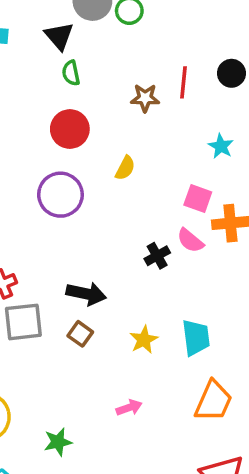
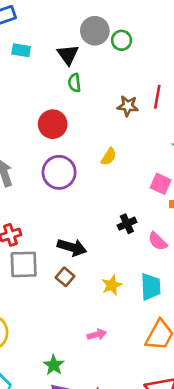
red circle: (70, 129) -> (53, 124), moved
pink semicircle: (190, 241) -> (158, 241), moved
green star: (58, 442) -> (54, 365), moved, turned -30

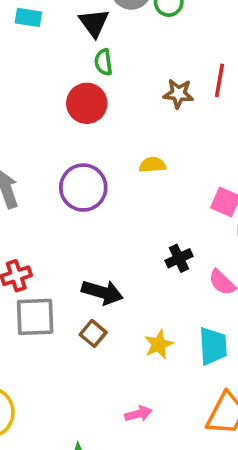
red circle: (53, 124) -> (87, 103), moved
yellow semicircle: (109, 157) -> (152, 165), turned -126

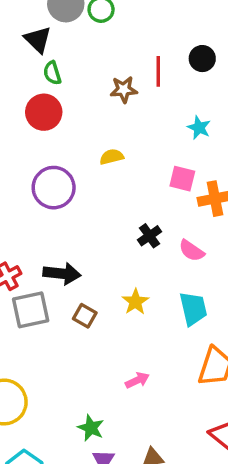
black arrow: (102, 292) -> (62, 274), moved
yellow star: (159, 344) -> (135, 302), moved

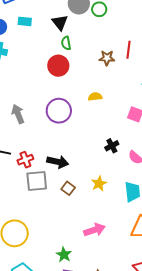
pink arrow: (137, 380) -> (95, 230), size x1.5

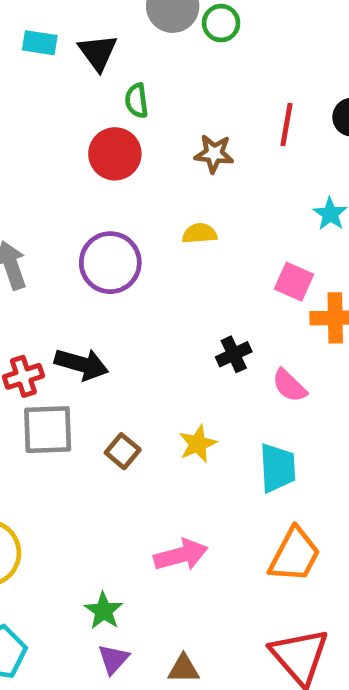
black triangle: (60, 22) -> (98, 52), moved
brown star: (107, 58) -> (214, 154), moved
black arrow: (58, 162) -> (81, 364), moved

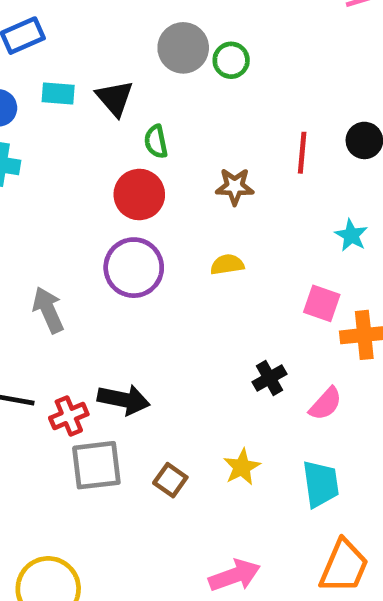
purple circle: (110, 263) -> (134, 268), moved
pink semicircle: (289, 386) -> (326, 404), turned -87

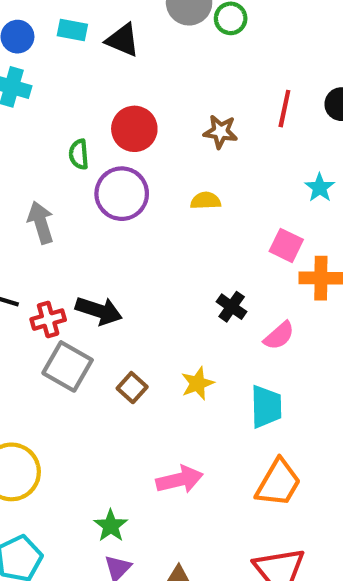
black triangle: (115, 98) -> (123, 40), turned -33
green semicircle: (156, 142) -> (79, 154), moved
black cross: (270, 378) -> (232, 307), turned -32
gray square: (96, 465) -> (68, 366), turned 30

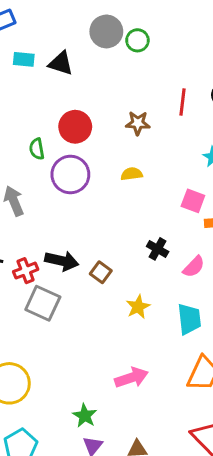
brown square: (132, 388) -> (101, 272), moved

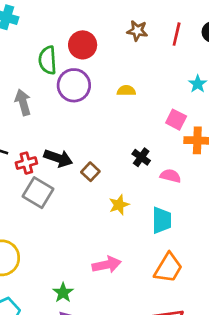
brown star: (138, 123) -> (137, 31), moved
green semicircle: (37, 149) -> (48, 60), size x1.5
pink semicircle: (194, 267) -> (170, 176), turned -126

